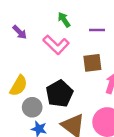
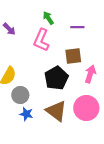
pink L-shape: (56, 45) -> (41, 40), turned 70
black pentagon: (59, 94) -> (56, 78), moved

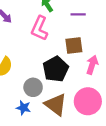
gray circle: (20, 95) -> (33, 87), moved

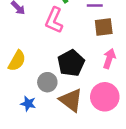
brown square: (74, 45) -> (104, 27), moved
blue star: (23, 108) -> (28, 104), moved

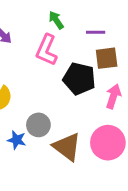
black pentagon: (71, 63) -> (79, 79), moved, turned -30
blue star: (28, 104) -> (17, 140), moved

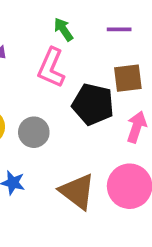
purple line: (96, 32) -> (119, 29), moved
gray circle: (38, 125) -> (34, 132), moved

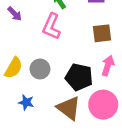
black pentagon: (93, 104) -> (79, 77), moved

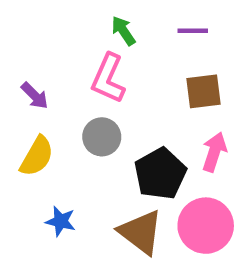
purple arrow: (15, 14) -> (35, 96), moved
gray circle: (40, 69) -> (102, 137), moved
black pentagon: (79, 77) -> (160, 174), turned 30

